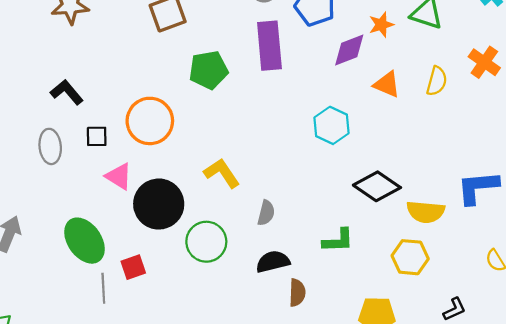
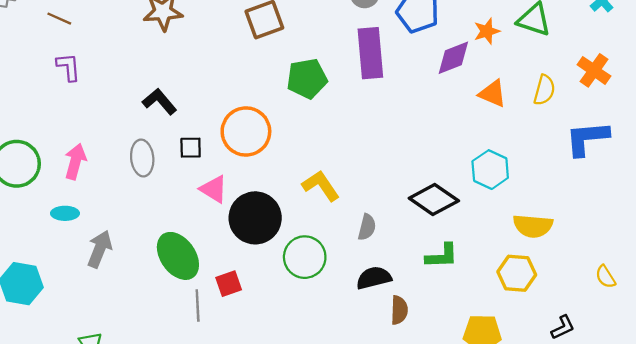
cyan hexagon: (331, 125) -> (490, 170), moved
black diamond: (377, 186) -> (434, 199), moved
blue L-shape: (478, 187) -> (587, 138), moved

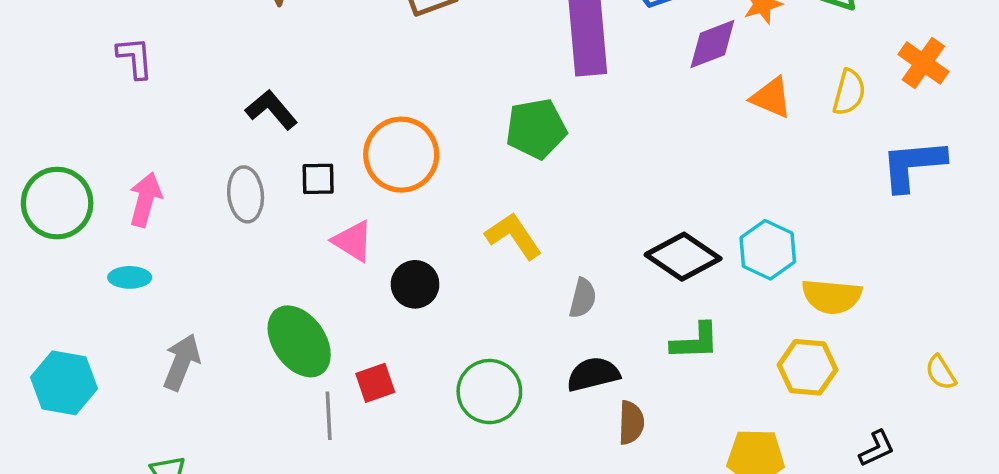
green pentagon: (307, 78) -> (536, 129), moved
cyan hexagon: (490, 170) -> (768, 250), moved
black circle: (255, 218) -> (415, 284), size x0.6
gray arrow: (100, 249) -> (182, 362), moved
green circle: (305, 257) -> (489, 392), moved

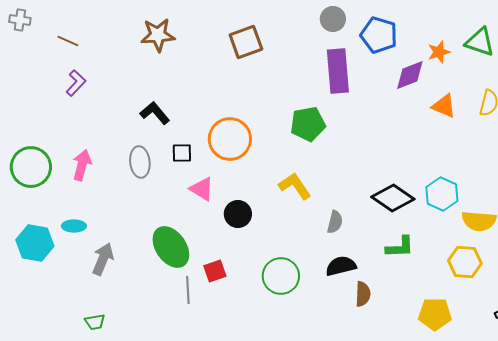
purple L-shape: (135, 58) -> (76, 83), turned 48
cyan ellipse: (130, 277) -> (74, 226), moved
cyan hexagon: (64, 383) -> (35, 243), moved

